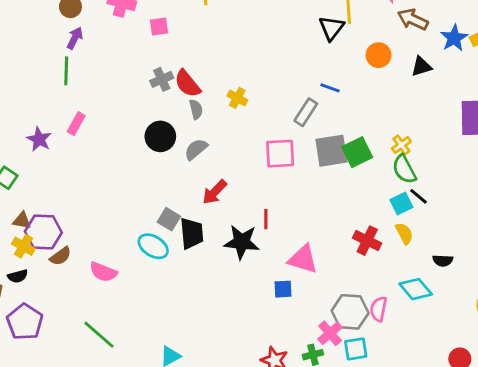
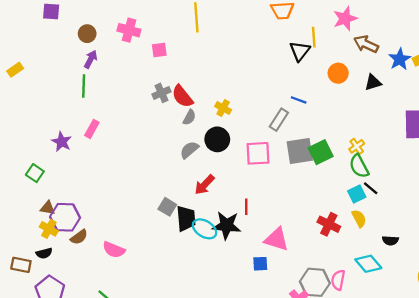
gray semicircle: (196, 109) -> (189, 117), turned 42
black circle: (160, 136) -> (217, 139), moved
cyan ellipse: (153, 246) -> (204, 229), moved

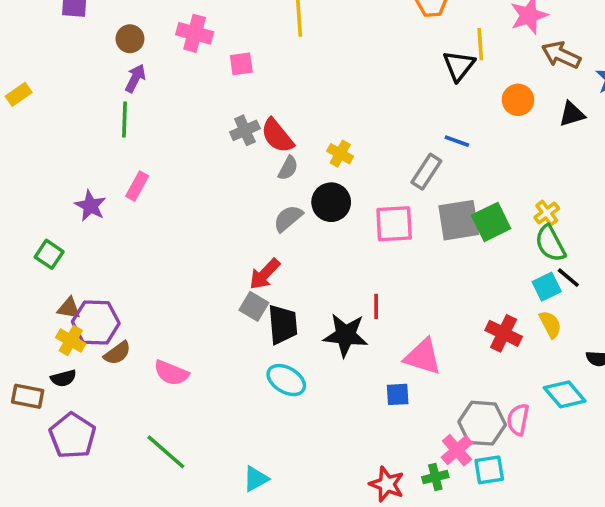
red arrow: (204, 185) -> (265, 274), moved
cyan ellipse: (204, 229) -> (286, 380), moved

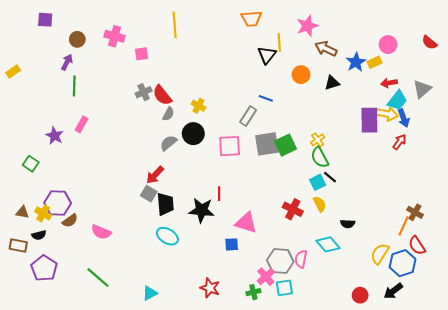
purple arrow: (135, 78) -> (67, 62), moved
brown triangle: (69, 308) -> (22, 212), moved
red star: (387, 484) -> (210, 288), moved

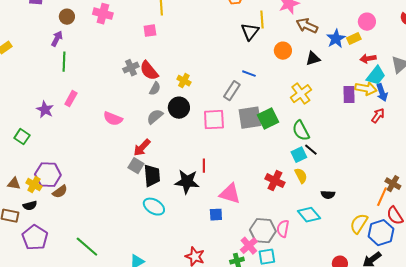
pink square: (141, 54) -> (150, 31), moved
purple rectangle: (369, 120) -> (349, 95), size x0.7
yellow cross: (318, 140) -> (301, 94), moved, size x1.5
pink semicircle: (101, 232) -> (113, 119), moved

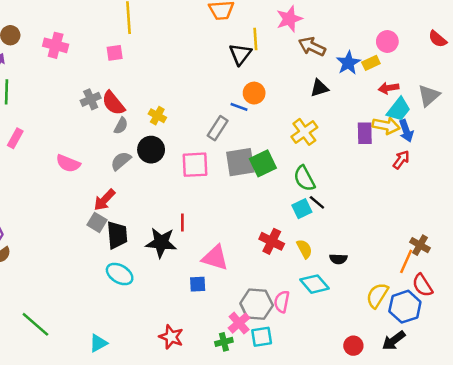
pink cross: (103, 14) -> (56, 45), moved
orange circle: (283, 51) -> (254, 93), moved
yellow semicircle: (301, 176) -> (304, 249), moved

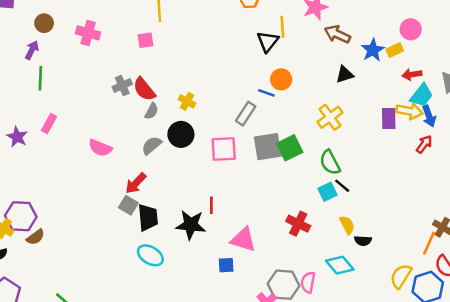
yellow semicircle: (304, 249) -> (347, 225), moved

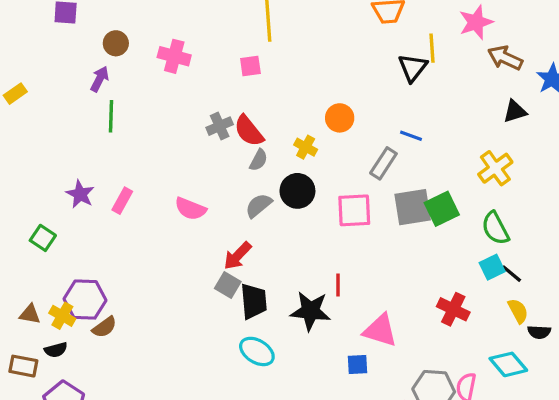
orange circle: (281, 79) -> (340, 118), moved
pink rectangle: (49, 123) -> (122, 201), moved
black line: (342, 186) -> (512, 274), moved

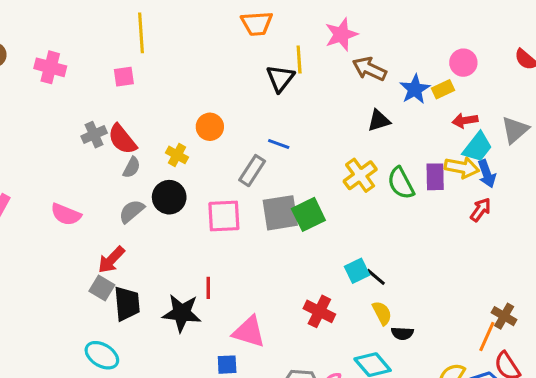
green semicircle: (495, 228) -> (401, 183), moved
cyan ellipse: (257, 351) -> (102, 355), moved

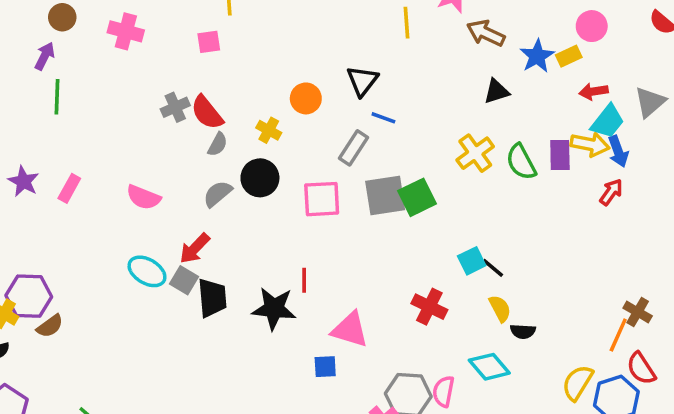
black triangle: (280, 78) -> (362, 81), moved
cyan ellipse: (102, 355) -> (147, 271), moved

